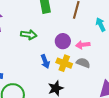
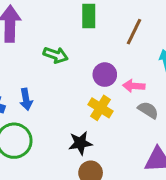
blue arrow: (45, 61) -> (26, 99), moved
gray semicircle: (83, 63) -> (148, 110), moved

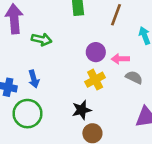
green arrow: (56, 55) -> (42, 39), moved
yellow cross: (100, 108) -> (95, 80), turned 36

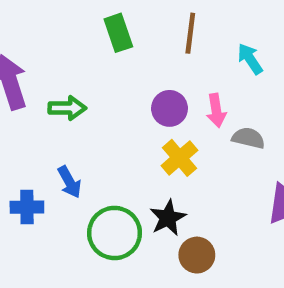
pink arrow: (120, 59) -> (216, 110), turned -84
green circle: (28, 114) -> (115, 233), moved

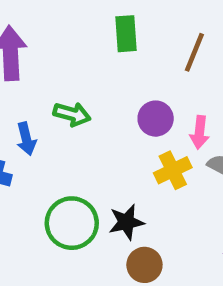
green arrow: (67, 108) -> (72, 114), moved
yellow cross: (179, 158) -> (173, 170), moved
blue arrow: (69, 182) -> (26, 139), moved

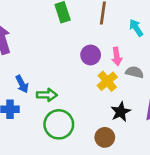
green arrow: (72, 114) -> (47, 95), moved
black star: (126, 222) -> (121, 112), moved

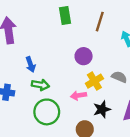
pink arrow: (117, 57) -> (78, 95), moved, turned 80
blue arrow: (22, 84) -> (31, 64), moved

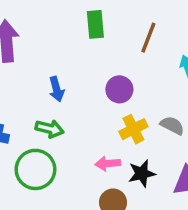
blue arrow: (31, 64) -> (56, 89), moved
pink arrow: (78, 95) -> (108, 164), moved
green circle: (47, 112) -> (35, 169), moved

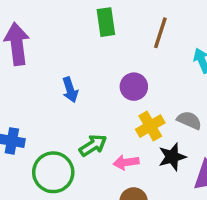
green arrow: (50, 129) -> (93, 145), moved, turned -44
black star: (142, 173) -> (172, 157), moved

